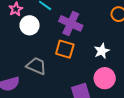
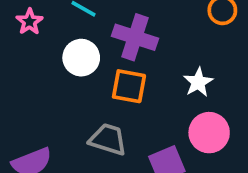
white circle: (30, 25) -> (81, 58), moved
gray trapezoid: (36, 66) -> (108, 139), moved

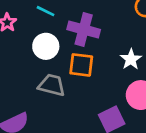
gray trapezoid: (108, 139) -> (52, 85), moved

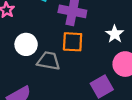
white circle: (46, 46) -> (26, 44), moved

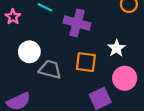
orange square: (73, 42) -> (86, 62), moved

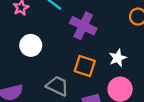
gray trapezoid: (50, 69) -> (57, 86), moved

